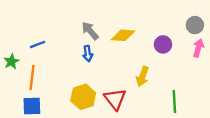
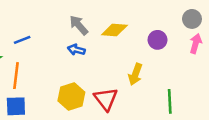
blue arrow: (88, 54) -> (76, 50), turned 112

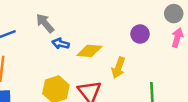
gray arrow: (79, 25) -> (45, 23), moved
yellow diamond: (114, 30) -> (89, 51), moved

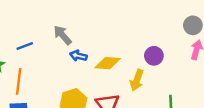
purple circle: (140, 34) -> (154, 56), moved

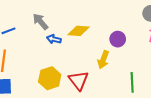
yellow diamond: (108, 63) -> (79, 31), moved

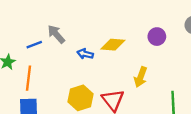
gray arrow: (40, 22) -> (56, 34), moved
purple circle: (118, 39) -> (157, 37), moved

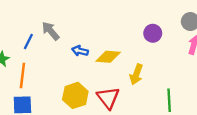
blue line: (34, 45) -> (28, 41), turned -42
yellow diamond: (113, 45) -> (108, 57), moved

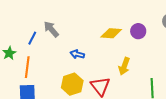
blue arrow: (80, 51) -> (77, 54), moved
yellow diamond: (108, 57) -> (111, 33), moved

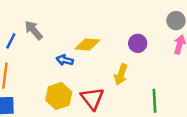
purple circle: (138, 31) -> (138, 43), moved
yellow diamond: (111, 33) -> (87, 45), moved

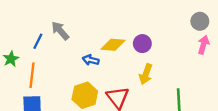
purple circle: (138, 43) -> (142, 44), moved

